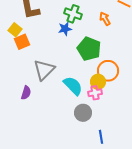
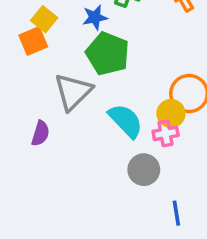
blue star: (65, 29) -> (95, 17), moved
yellow square: (15, 30) -> (44, 19), moved
green pentagon: (89, 49) -> (108, 54), moved

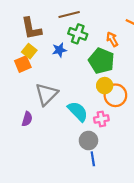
green pentagon: (108, 54) -> (101, 61), moved
yellow circle: (171, 113) -> (105, 86), moved
blue line: (176, 213) -> (93, 159), moved

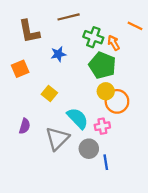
green cross: (78, 34) -> (93, 37), moved
yellow square: (29, 51) -> (49, 93), moved
gray triangle: (46, 94) -> (57, 139), moved
blue line: (93, 159) -> (106, 162), moved

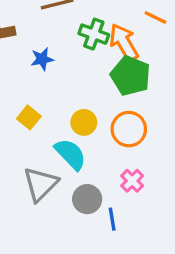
orange arrow: (114, 43) -> (124, 42), size x1.6
green pentagon: (102, 65) -> (130, 76), moved
yellow circle: (106, 91) -> (84, 122), moved
pink cross: (102, 126) -> (132, 181), moved, turned -35

